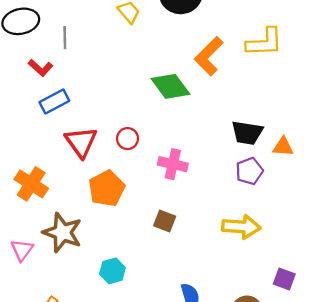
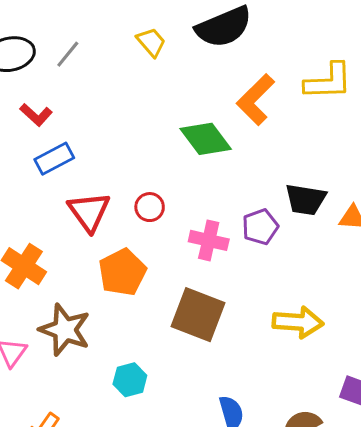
gray line: (65, 38) -> (68, 54), moved, turned 40
purple pentagon: (249, 171) -> (260, 227), moved
brown square: (165, 221) -> (198, 315), size x1.8

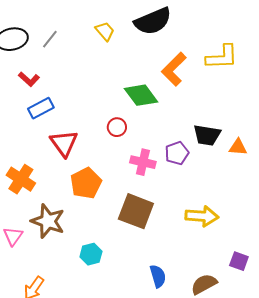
red circle: (150, 207) -> (117, 127), moved

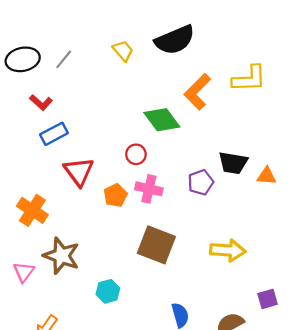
pink cross: (143, 162) -> (149, 189), moved
orange pentagon: (86, 183) -> (115, 195), moved, size x0.7
purple square: (239, 261) -> (268, 299), turned -36

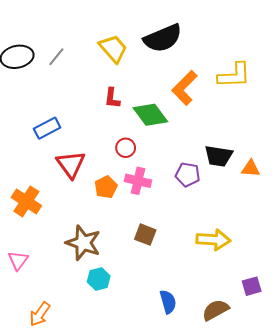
yellow trapezoid: (123, 51) -> (113, 49), size x1.4
red L-shape: (41, 103) -> (112, 98), moved, turned 55
purple pentagon: (201, 182) -> (188, 175), turned 30
brown square: (156, 245) -> (145, 235), size x0.6
brown star: (62, 256) -> (83, 243), moved

